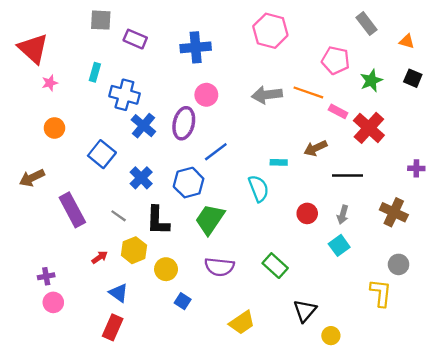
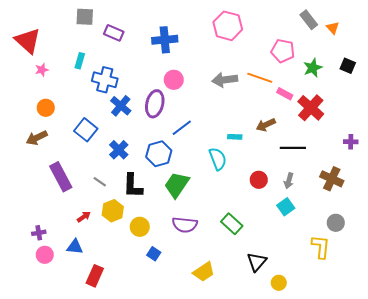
orange triangle: (407, 41) -> (333, 28), moved, turned 32
brown arrow: (32, 178) -> (37, 138), moved
blue triangle: (119, 293) -> (75, 247), moved, turned -30

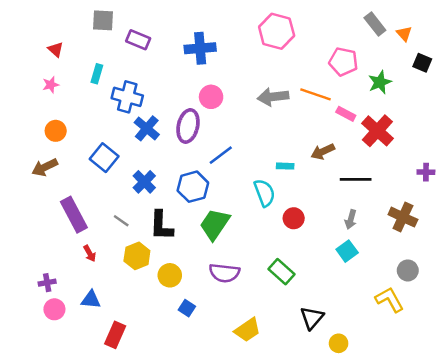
red triangle: (28, 41) -> (56, 49), moved, size x0.5
black square: (348, 66) -> (422, 63), moved
red circle: (259, 180) -> (294, 218), moved
red arrow: (84, 217) -> (90, 253), moved, turned 96
yellow L-shape: (321, 247) -> (390, 300), turned -35

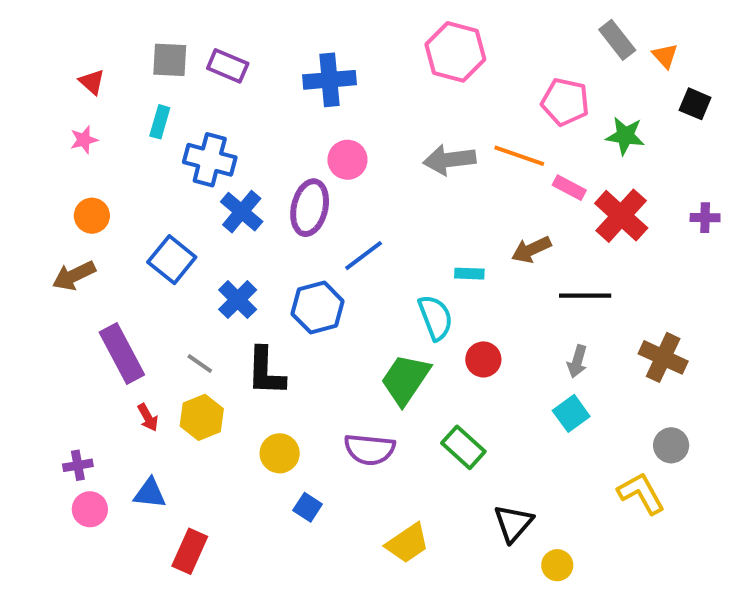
gray square: (103, 20) -> (170, 60), moved
green star: (380, 82) -> (625, 136), turned 30
purple cross: (426, 172) -> (705, 218), moved
green trapezoid: (215, 224) -> (405, 379), moved
yellow hexagon: (137, 256) -> (202, 417), moved

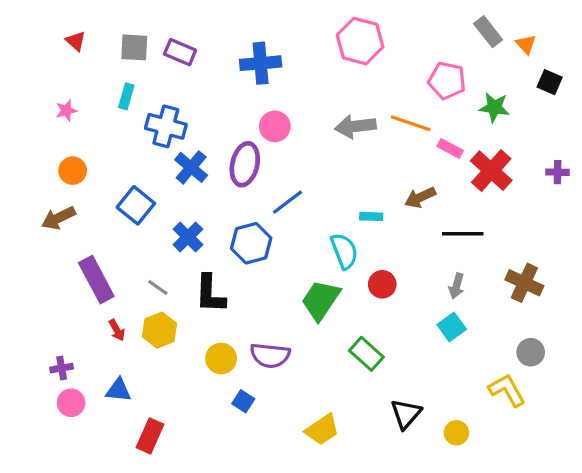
red triangle: (92, 82) -> (76, 41), moved
purple semicircle: (369, 449) -> (270, 355), moved
yellow circle: (557, 565) -> (456, 433), moved

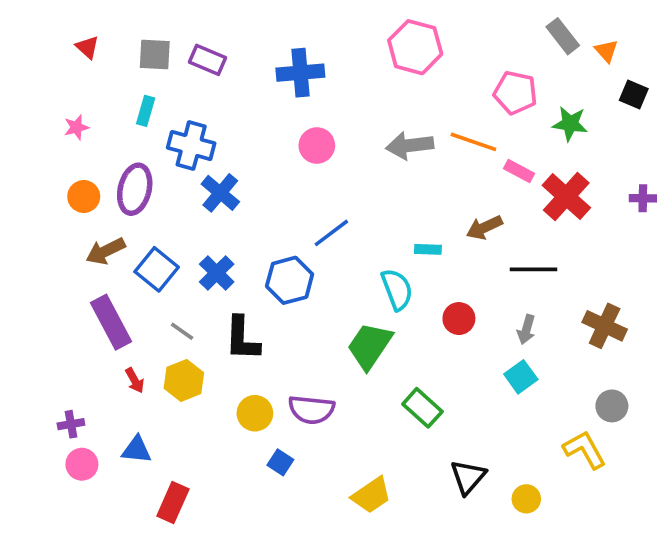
purple ellipse: (245, 164) -> (135, 189), moved
blue square: (136, 205) -> (157, 269), moved
brown arrow: (58, 218) -> (106, 251), moved
red circle: (382, 284) -> (459, 319), moved

